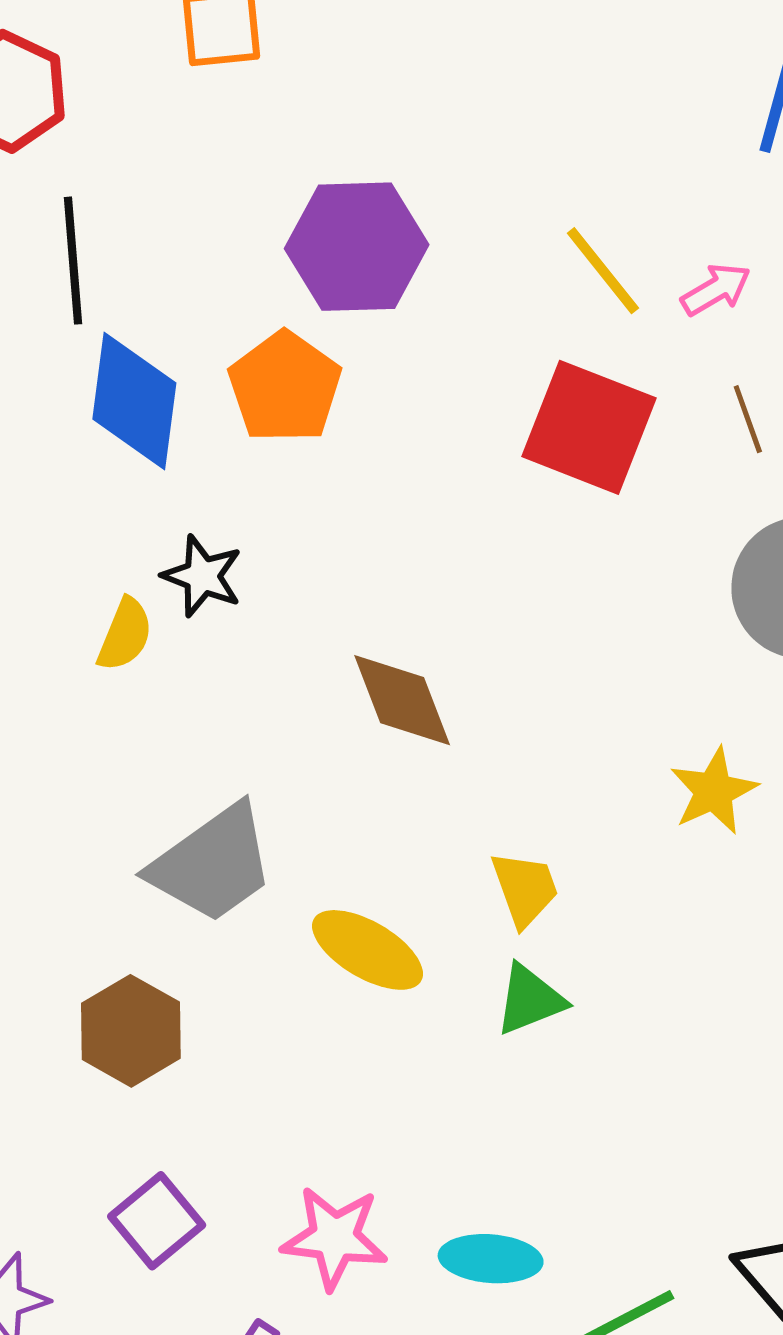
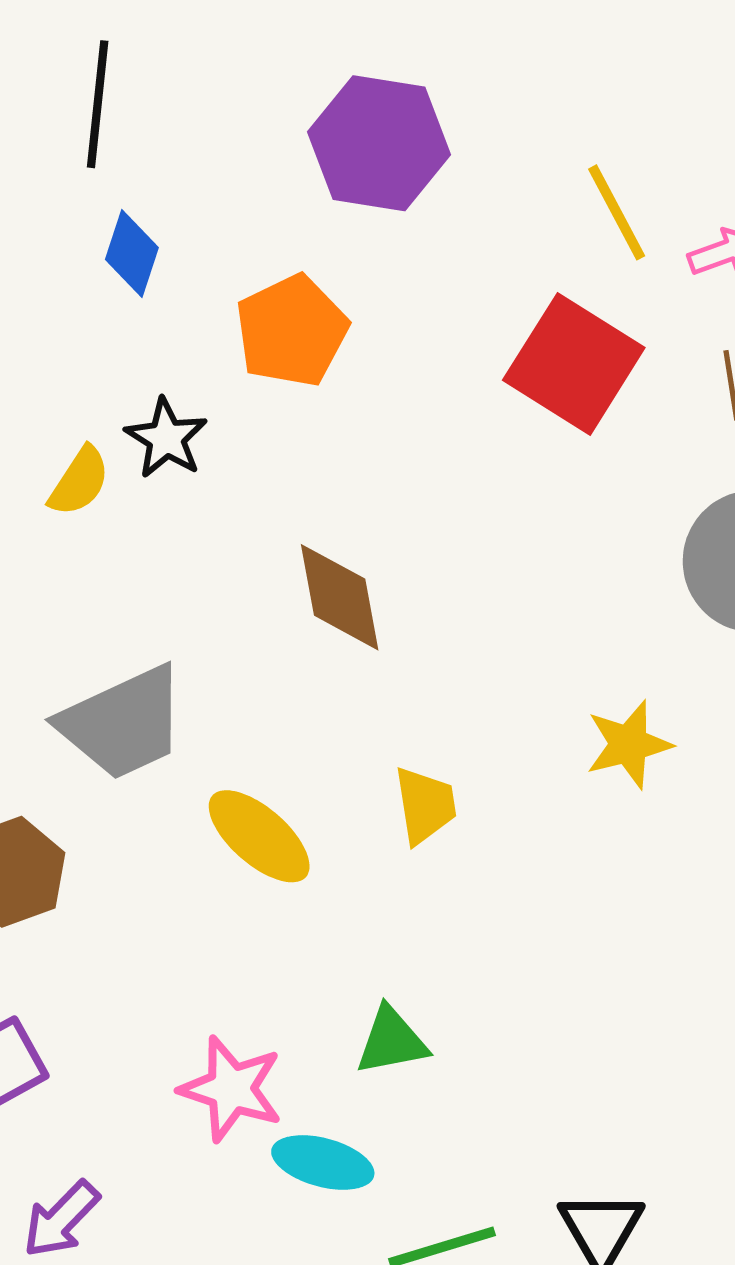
orange pentagon: (285, 387) -> (292, 331), moved
blue diamond: (134, 401) -> (132, 254), size x0.6
green triangle: (530, 1000) -> (392, 1041), moved
pink star: (334, 1238) -> (231, 1089), moved

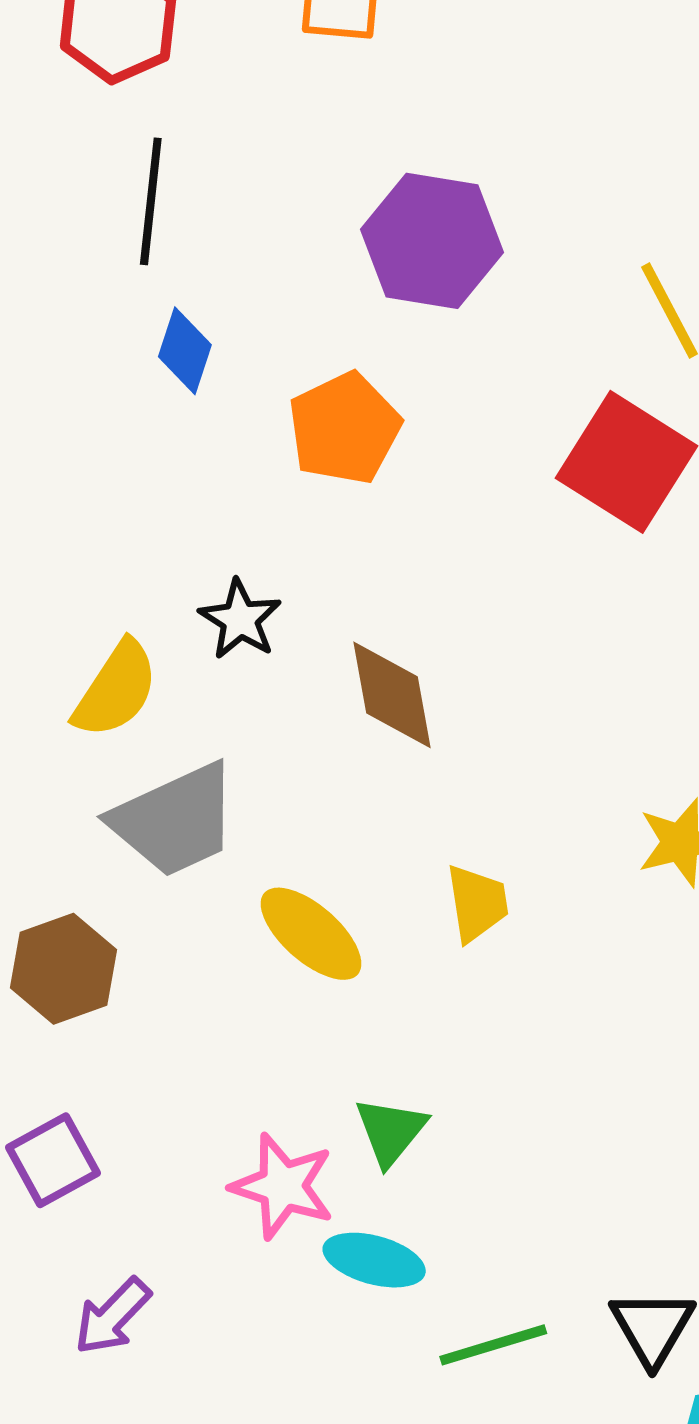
black star: (166, 438) -> (240, 619), moved
yellow semicircle: (79, 481) -> (116, 689), moved, size x1.4
green triangle: (392, 1041) -> (391, 1131), moved, turned -40

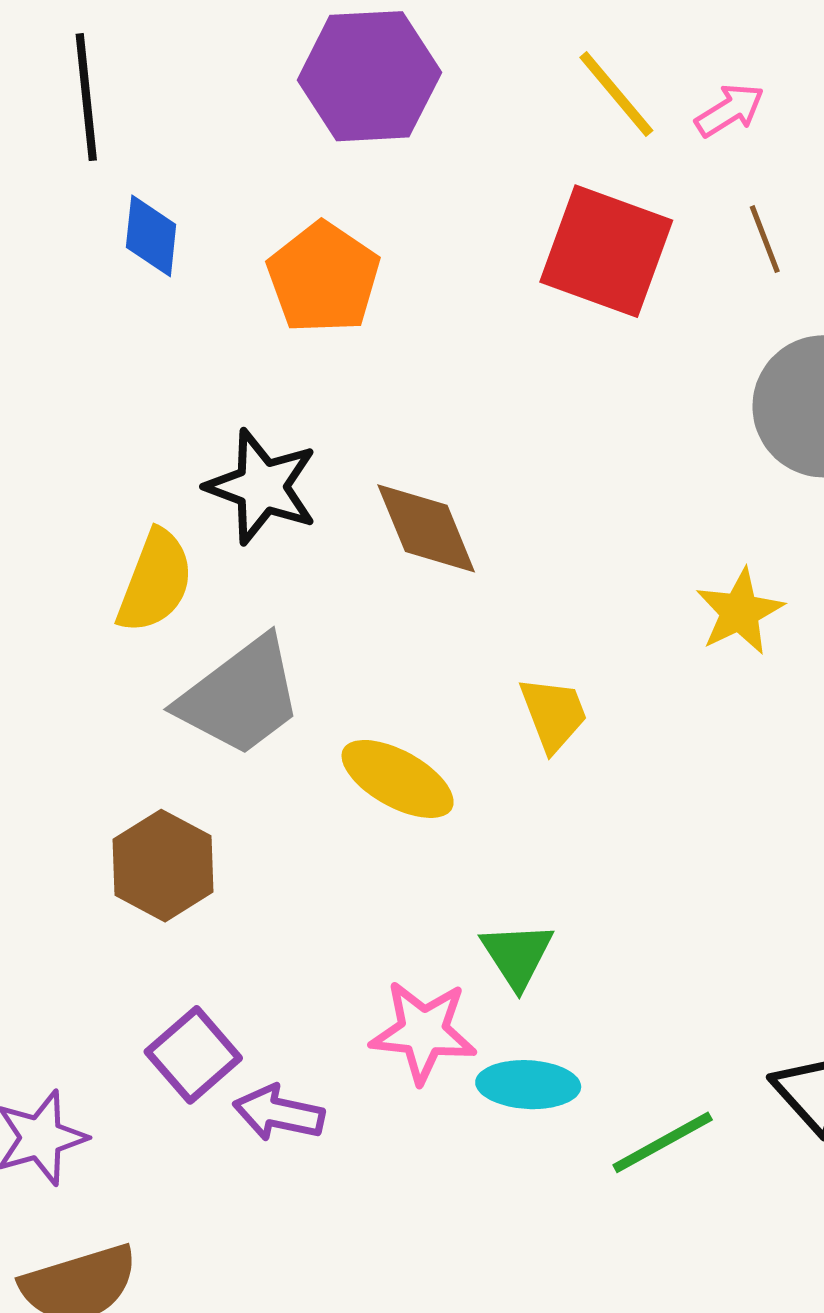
black star: (240, 619) -> (262, 487), size x1.4
purple arrow: (112, 1316) -> (279, 1113), moved, turned 70

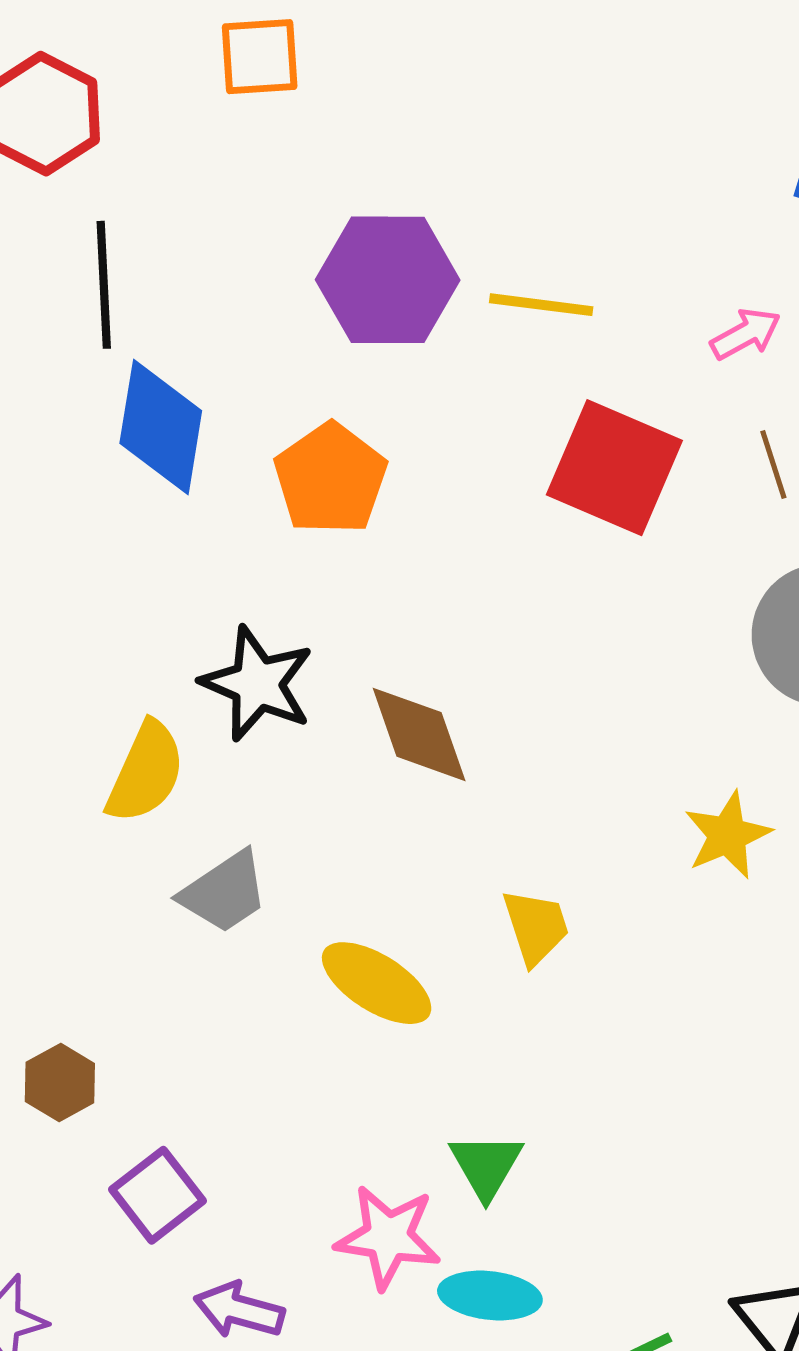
yellow line: (616, 94) -> (541, 305), moved, turned -46
blue diamond: (151, 236) -> (161, 427), size x1.6
gray trapezoid: (240, 697) -> (224, 892), size x0.7
brown hexagon: (163, 866) -> (60, 1083), moved, size x0.7
purple square: (193, 1055) -> (158, 1195), moved

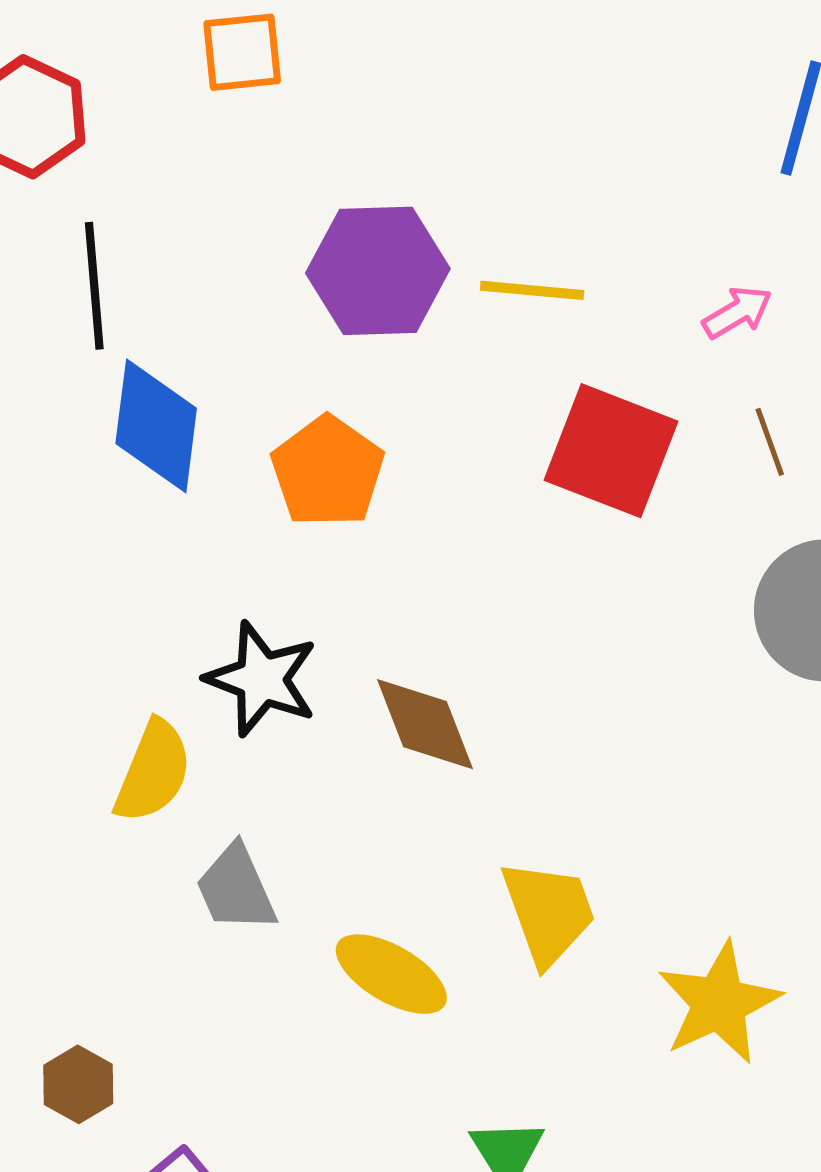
yellow star: (728, 835) -> (719, 1003), moved, size x1.4
gray trapezoid: (224, 892) -> (236, 889), turned 102
yellow trapezoid: (536, 927) -> (548, 912), size x1.4

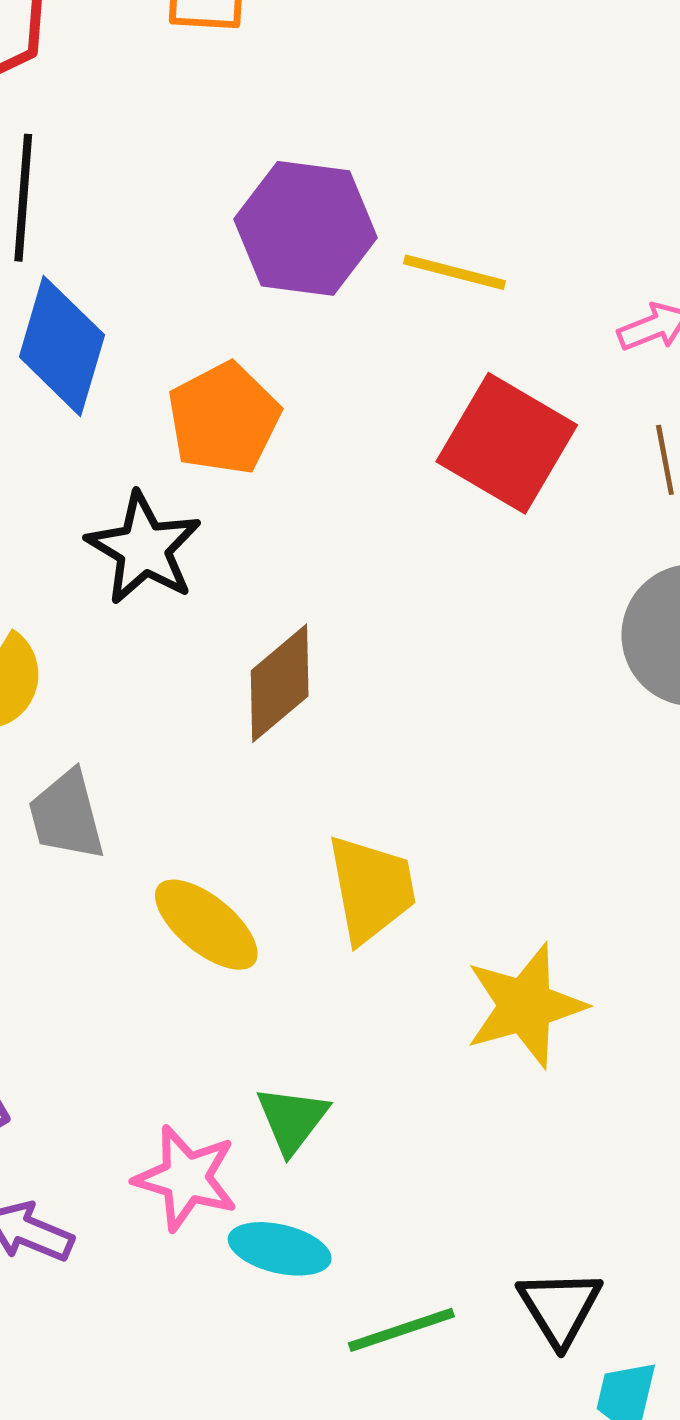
black star: (262, 679) -> (144, 548), moved
brown diamond: (425, 724) -> (280, 683), turned 62

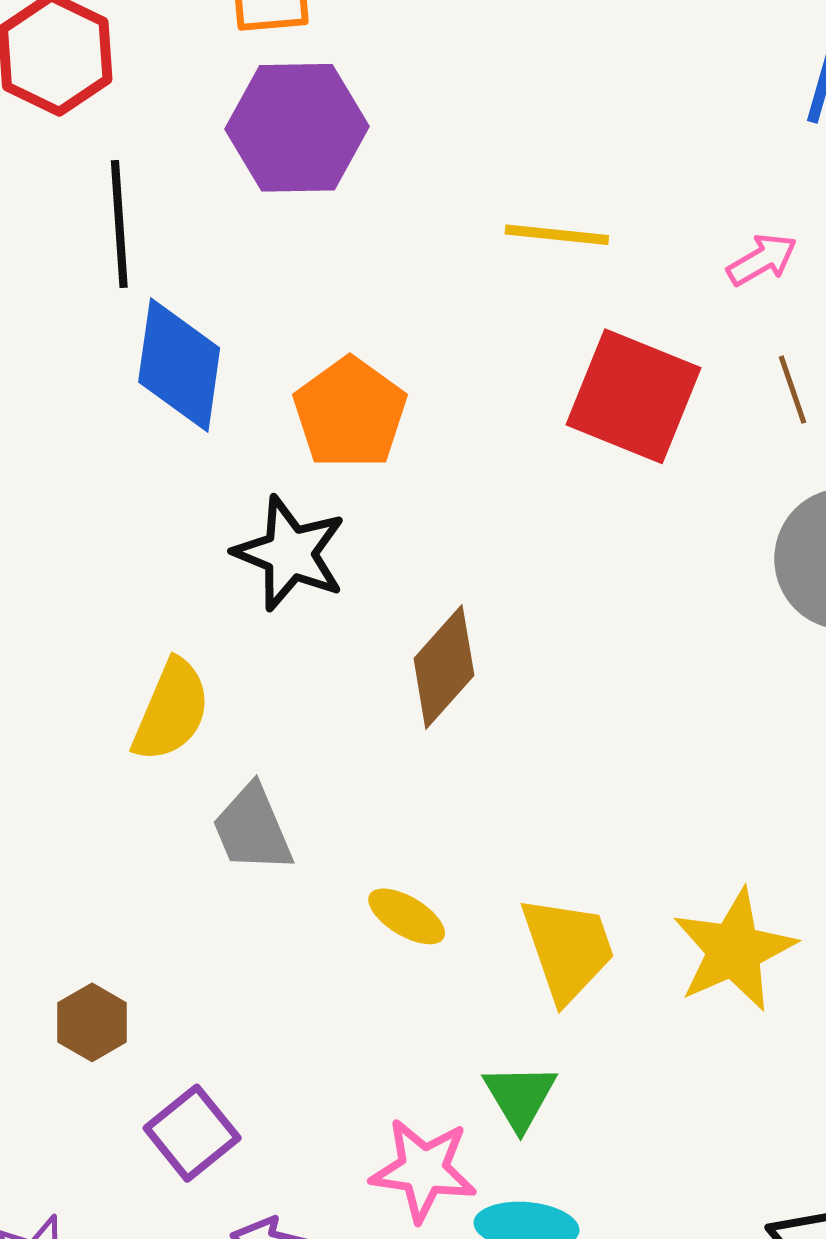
purple hexagon: (306, 228) -> (297, 128), moved
yellow trapezoid: (371, 889) -> (568, 949), moved
yellow ellipse: (206, 925) -> (407, 916), size x0.7

